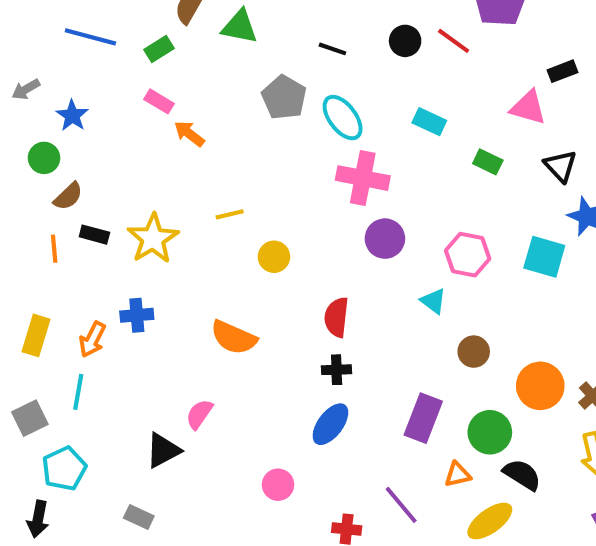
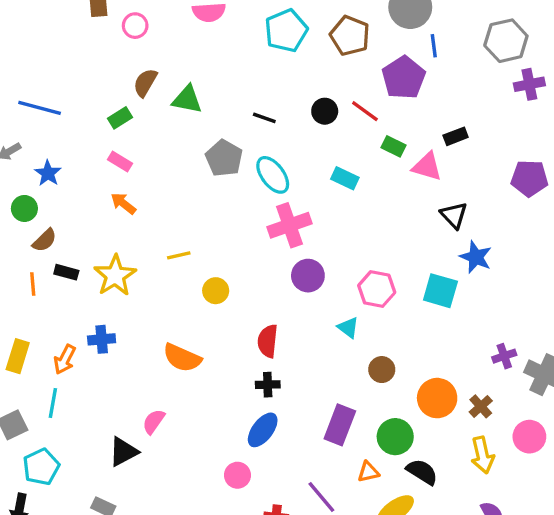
blue line: (90, 37) -> (40, 108), moved
orange arrow: (189, 134) -> (123, 203), moved
green rectangle: (488, 162) -> (393, 146), moved
pink cross: (363, 178) -> (289, 225), turned -30
pink circle: (278, 485) -> (237, 475), moved

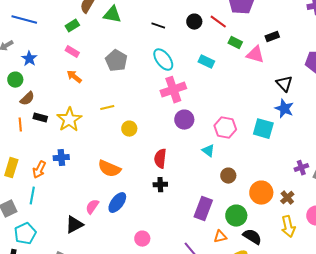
gray pentagon: (224, 158) -> (116, 61), moved
black triangle: (454, 215) -> (284, 84), moved
blue ellipse: (263, 430) -> (117, 203), moved

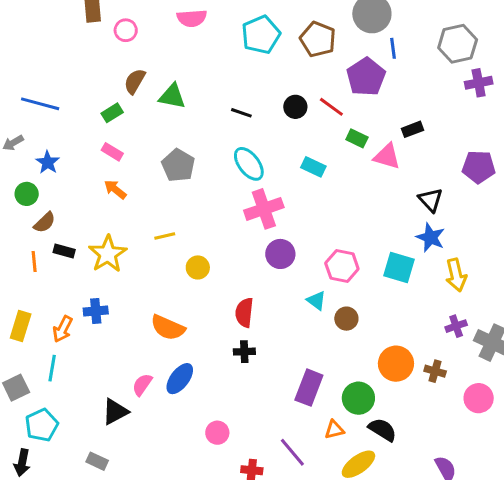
brown circle: (228, 176) -> (346, 319), moved
brown cross: (287, 198) -> (435, 371), turned -32
yellow arrow: (288, 227) -> (456, 275), moved

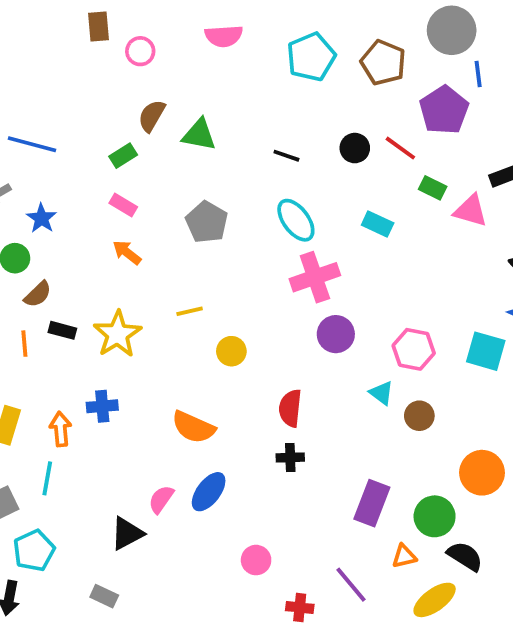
orange arrow: (63, 329) -> (61, 429), turned 148

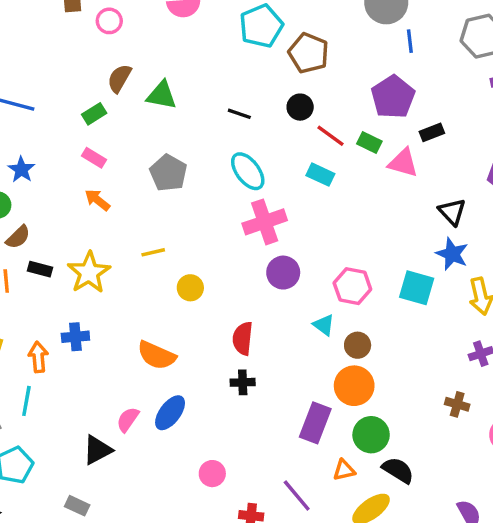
brown pentagon: (383, 63) -> (309, 53), moved
purple pentagon: (444, 110) -> (393, 97), moved
red line: (400, 148) -> (330, 136), moved
orange circle: (482, 473) -> (354, 386), moved

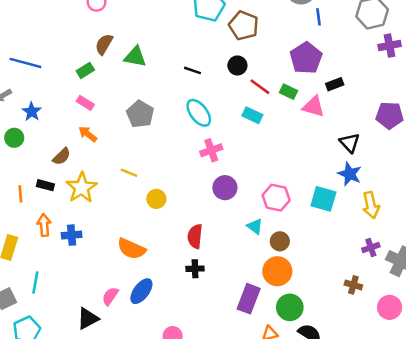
pink cross: (265, 222) -> (211, 150), size x0.7
brown semicircle: (18, 237) -> (62, 156), moved
yellow line: (153, 252) -> (129, 173), turned 35
orange arrow: (38, 357) -> (44, 225), moved

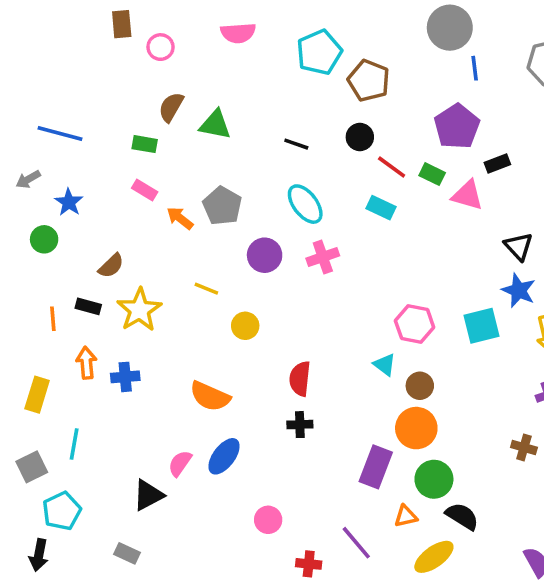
green rectangle: (85, 70) -> (145, 144), turned 42
orange arrow: (88, 134) -> (180, 218), moved
purple circle: (225, 188) -> (265, 255), moved
cyan square: (323, 199) -> (482, 326), turned -30

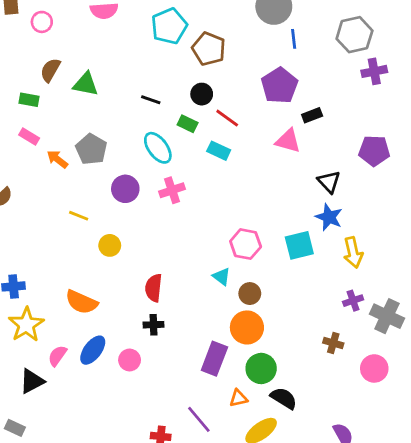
green rectangle: (432, 174) -> (188, 124), moved
yellow star: (139, 310) -> (26, 325), moved
pink circle: (268, 520) -> (130, 360), moved

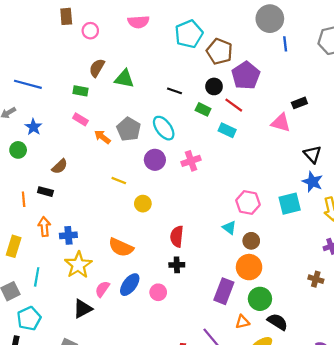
purple pentagon: (279, 86) -> (246, 76), moved
cyan ellipse: (158, 148) -> (164, 128), moved

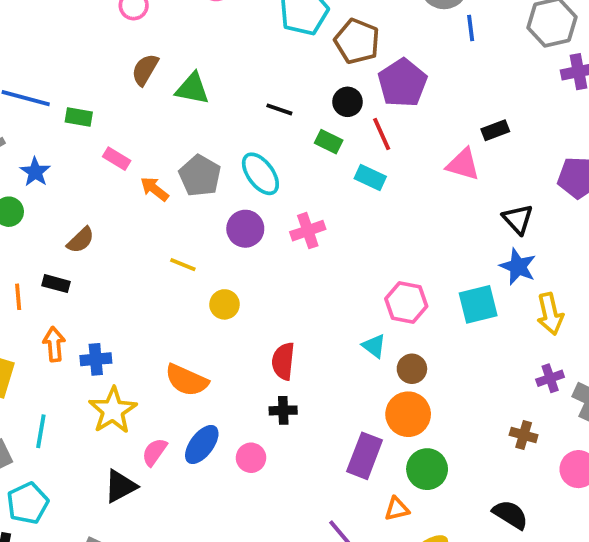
green rectangle: (80, 91) -> (79, 117), moved
red line: (234, 105) -> (382, 134), turned 30
black semicircle: (277, 322) -> (510, 515), moved

